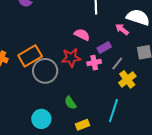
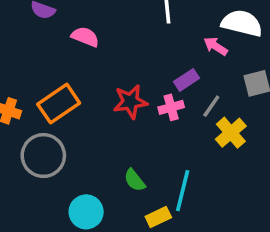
pink semicircle: (82, 35) -> (85, 37), moved
gray circle: (45, 71) -> (43, 156), moved
cyan line: (113, 111) -> (183, 191), moved

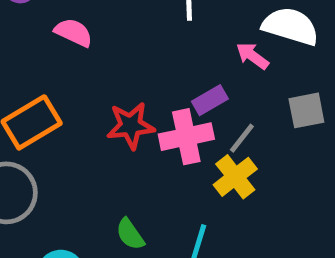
pink cross: (171, 107) -> (186, 137), size x1.5
yellow cross: (231, 133) -> (235, 177), moved

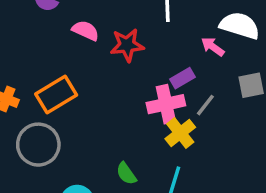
red star: (131, 126) -> (127, 45), moved
yellow cross: (235, 177) -> (180, 133), moved

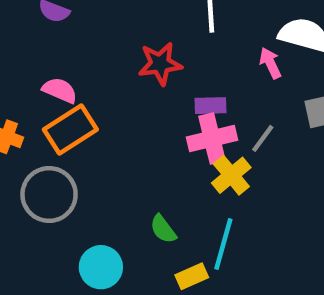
pink semicircle: (86, 31) -> (60, 90), moved
pink arrow: (213, 47) -> (270, 63), turned 30
purple rectangle: (183, 78) -> (210, 106), moved, turned 30

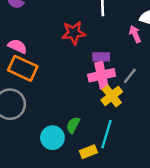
orange rectangle: (70, 130) -> (23, 68), turned 56
green semicircle: (163, 229) -> (73, 125), turned 63
cyan circle: (101, 267) -> (52, 138), moved

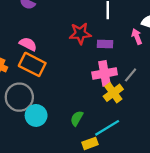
purple rectangle: (101, 57) -> (105, 44), moved
cyan line: (106, 134) -> (107, 128), turned 40
cyan circle: (52, 138) -> (36, 115), moved

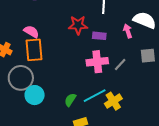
orange rectangle: (32, 64) -> (34, 50), turned 55
yellow cross: (113, 93) -> (113, 101), moved
cyan line: (107, 128) -> (95, 96), moved

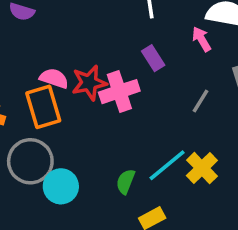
red star: (78, 25) -> (89, 83), moved
pink semicircle: (31, 32) -> (54, 78), moved
purple rectangle: (99, 36) -> (153, 58), turned 64
pink cross: (97, 62) -> (119, 92), moved

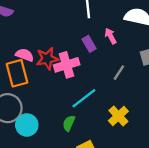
pink arrow: (202, 39) -> (111, 36), moved
cyan line: (167, 165) -> (84, 98), moved

